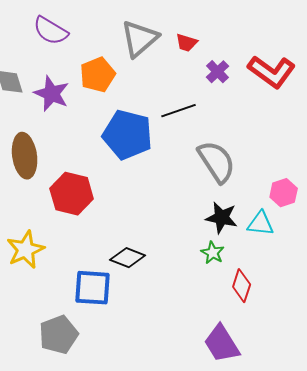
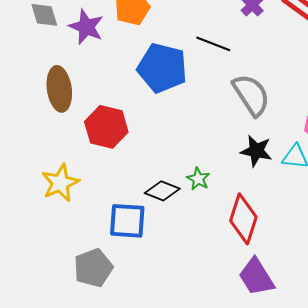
black line: (179, 111) -> (213, 44), turned 40
green star: (213, 253) -> (198, 179), moved
red diamond: (242, 286) -> (243, 219), moved, size x1.5

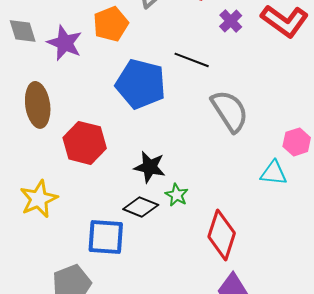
black star: (256, 151) -> (150, 167), moved

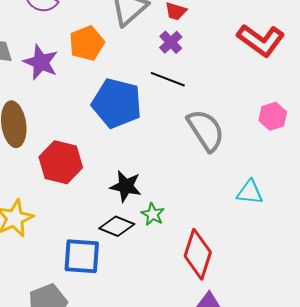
purple cross: (231, 21) -> (171, 42), moved
pink hexagon: (297, 142) -> (273, 116), moved

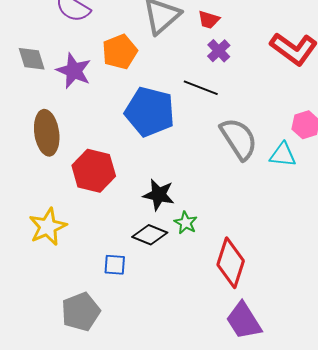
purple cross: (171, 42) -> (219, 51), moved
cyan triangle: (250, 192) -> (283, 155), moved
blue square: (82, 256) -> (115, 265), size x0.6

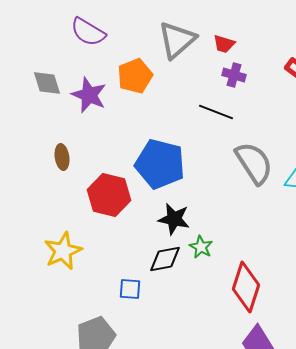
purple cross: (219, 51) -> (234, 75), turned -30
blue pentagon: (150, 112) -> (160, 164), moved
brown ellipse: (47, 133) -> (62, 157), size x0.6
black diamond: (150, 235) -> (165, 259), turned -32

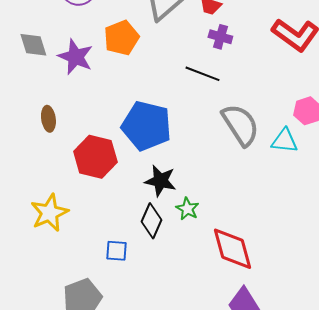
black diamond: (165, 259) -> (151, 221), turned -56
red diamond: (246, 287) -> (232, 249), turned -33

